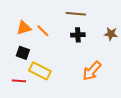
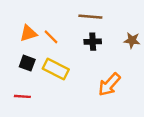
yellow rectangle: (40, 71) -> (56, 69), moved

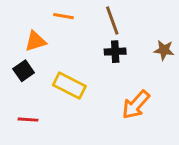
brown line: (90, 17) -> (112, 21), turned 65
orange line: (51, 37) -> (63, 16), moved, turned -35
black square: (27, 63) -> (24, 71), moved, turned 35

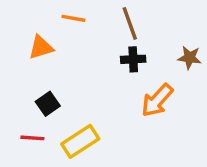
black square: (24, 71) -> (48, 104), moved
yellow rectangle: (69, 86) -> (80, 141), moved, turned -60
orange arrow: (136, 105) -> (157, 100), moved

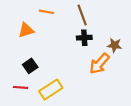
brown star: (190, 58) -> (115, 45), moved

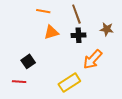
orange triangle: (26, 30) -> (51, 32), moved
brown star: (115, 45) -> (107, 29), moved
yellow rectangle: (51, 90) -> (69, 83), moved

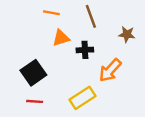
black cross: (78, 35) -> (85, 50), moved
black square: (28, 61) -> (33, 73), size x1.5
red line: (19, 82) -> (35, 101), moved

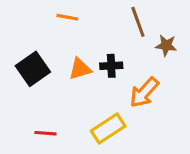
brown line: (91, 16) -> (138, 22), moved
orange triangle: (61, 38) -> (80, 69), moved
black square: (33, 73) -> (33, 69), moved

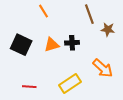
orange line: (67, 17) -> (44, 11), turned 48
black square: (33, 69) -> (21, 45), turned -30
orange arrow: (144, 92) -> (103, 68), moved, turned -90

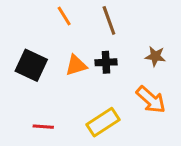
brown line: (89, 14) -> (109, 20), moved
brown star: (108, 29) -> (155, 56), moved

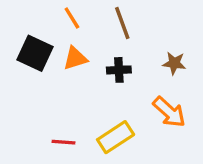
black square: (31, 65) -> (35, 53), moved
orange triangle: (76, 65) -> (75, 58), moved
red line: (43, 127) -> (64, 142), moved

